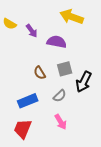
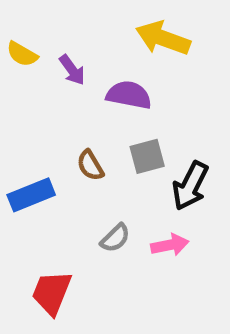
gray semicircle: (60, 96) -> (115, 238), moved
blue rectangle: (28, 101) -> (31, 195), moved
pink arrow: (61, 122) -> (170, 245), moved, turned -70

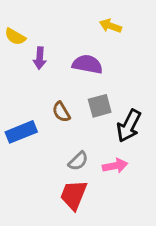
yellow arrow: (163, 38) -> (110, 26), size x0.6
purple arrow: (72, 70) -> (40, 58), moved, turned 40
red trapezoid: (52, 293) -> (74, 195), moved

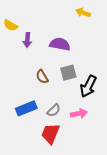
yellow arrow: (110, 26) -> (83, 13), moved
blue rectangle: (21, 132) -> (26, 108), moved

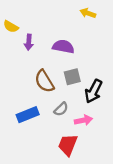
brown semicircle: (42, 77) -> (44, 81), size x1.5
gray semicircle: (54, 110) -> (61, 109), moved
red trapezoid: (50, 134) -> (68, 145), moved

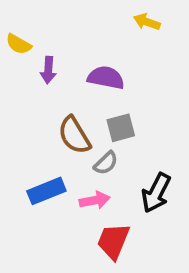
black arrow: (93, 91) -> (156, 193), moved
gray semicircle: (61, 109) -> (106, 163), moved
pink arrow: (83, 120) -> (95, 200), moved

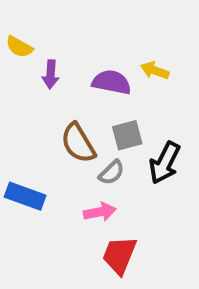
yellow arrow: (147, 22) -> (155, 70), moved
blue rectangle: (46, 191) -> (25, 196), moved, turned 42
black arrow: (156, 193) -> (165, 163), moved

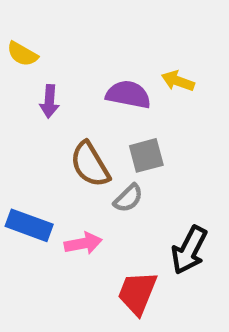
purple arrow: (51, 74) -> (49, 101), moved
black arrow: (165, 163) -> (189, 250), moved
pink arrow: (100, 212) -> (83, 243), moved

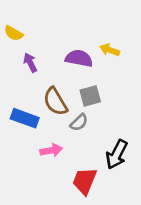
purple arrow: (49, 101) -> (30, 63), turned 150
blue rectangle: (29, 225) -> (25, 118), moved

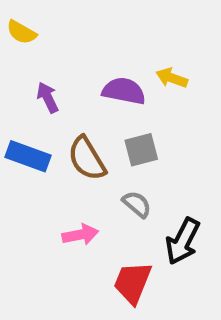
yellow semicircle: (14, 33) -> (21, 32), moved
blue rectangle: (25, 118) -> (28, 156), moved
gray semicircle: (79, 122) -> (137, 204), moved, turned -96

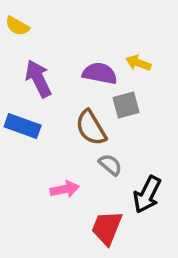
purple arrow: (48, 98) -> (38, 79), size x1.5
gray square: (141, 150) -> (126, 105), moved
brown semicircle: (87, 158) -> (91, 128), moved

